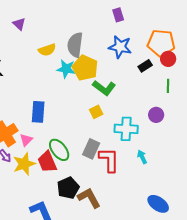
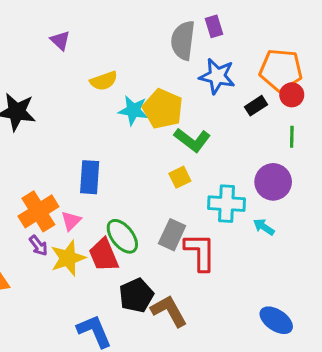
gray semicircle: (75, 45) -> (183, 40), moved
purple circle: (156, 115) -> (273, 182), size x1.5
cyan arrow: (142, 157) -> (264, 227), moved, turned -32

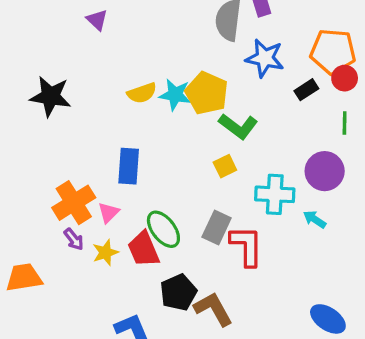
yellow semicircle: (104, 81) -> (142, 93), moved
yellow star: (68, 258) -> (105, 253), size x0.7

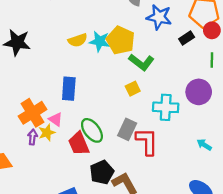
pink triangle: (109, 213) -> (56, 119), turned -40
cyan arrow: (315, 219) -> (204, 145), moved
purple arrow: (74, 239) -> (33, 137), turned -136
yellow star: (105, 253) -> (47, 133), moved

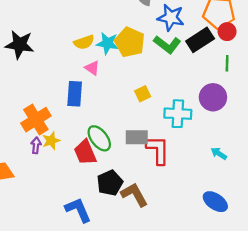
black rectangle: (187, 38) -> (200, 40), size x1.6
green L-shape: (141, 62) -> (167, 45), moved
pink triangle: (56, 119) -> (92, 68), moved
gray rectangle: (127, 129) -> (137, 137), turned 65

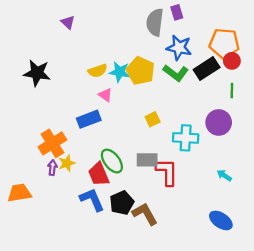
blue rectangle: (75, 94) -> (89, 119), turned 65
blue L-shape: (78, 210) -> (92, 200), moved

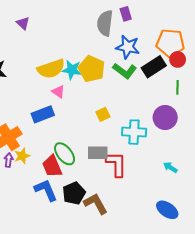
yellow semicircle: (98, 71) -> (51, 69), size x1.5

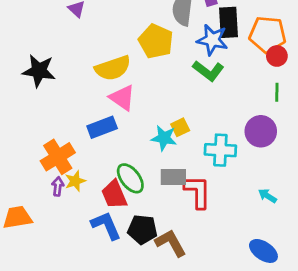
black rectangle: (154, 67) -> (228, 22), moved, turned -60
yellow pentagon: (92, 69) -> (156, 41), moved
cyan star: (72, 70) -> (164, 138), moved
pink triangle: (58, 92) -> (122, 98), size x1.5
black pentagon: (74, 193) -> (142, 229), turned 30

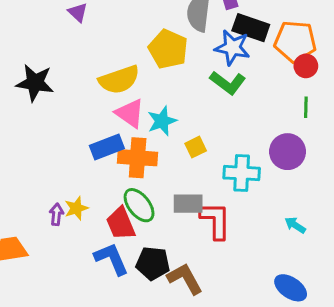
black rectangle: (228, 22) -> (251, 28), turned -68
cyan star: (164, 138) -> (162, 121), moved, turned -30
orange cross: (58, 157) -> (138, 158), moved, turned 36

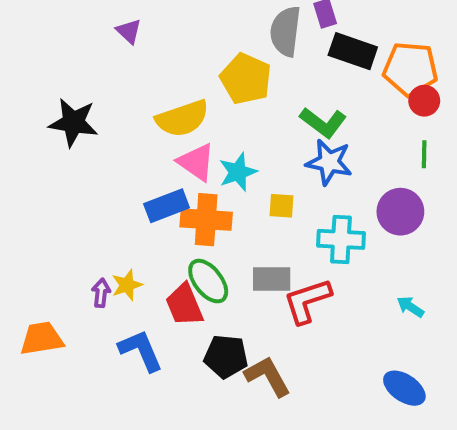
blue star: (232, 48) -> (329, 162), moved
yellow square: (196, 147) -> (281, 206), turned 30
red L-shape: (216, 220) -> (307, 301), turned -108
blue L-shape: (111, 259) -> (141, 350), moved

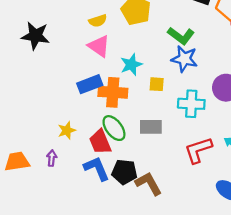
yellow semicircle: (182, 119) -> (98, 21), moved, size x0.6
pink triangle: (196, 162) -> (99, 46), moved
purple arrow: (101, 293) -> (52, 158), moved
red L-shape: (307, 301) -> (198, 150), moved
blue L-shape: (141, 350) -> (97, 168), moved

